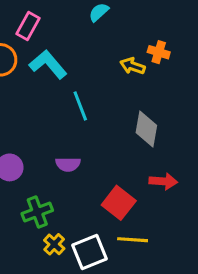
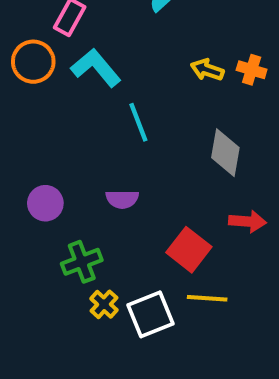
orange cross: (159, 52) -> (252, 70), moved

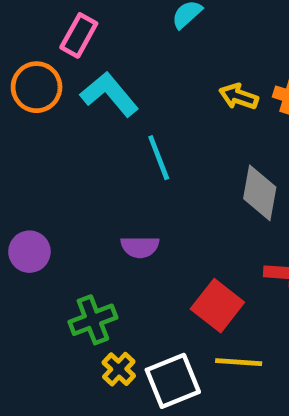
purple circle: (45, 203) -> (29, 252), moved

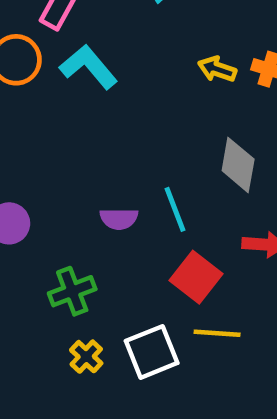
cyan line: (159, 158) -> (175, 209), moved
yellow cross: (119, 369) -> (86, 357), moved

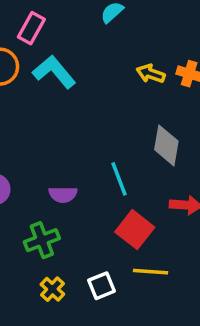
purple semicircle: (119, 219) -> (63, 195), moved
white square: (152, 352) -> (102, 286), size x0.7

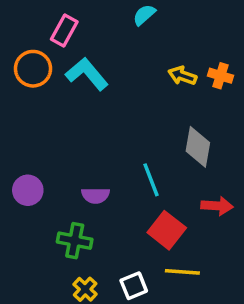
green cross: (42, 240) -> (75, 241), turned 32

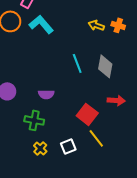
cyan line: (151, 180) -> (77, 63), moved
yellow line: (182, 272) -> (96, 138), turned 48

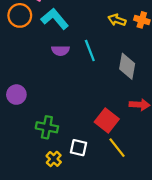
cyan line: (77, 63) -> (90, 50), moved
purple semicircle: (46, 94) -> (60, 50), moved
white square: (68, 146) -> (79, 148), moved, turned 35

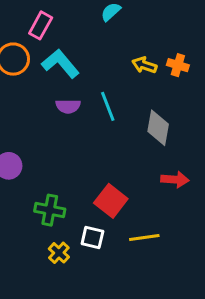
red square: (107, 121) -> (111, 201), moved
yellow line: (117, 148) -> (144, 238), turned -60

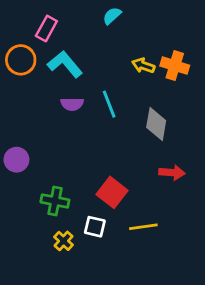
orange cross: (178, 65) -> (175, 66), size x1.4

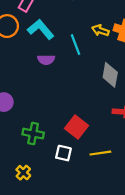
cyan line: (109, 104) -> (75, 45), moved
yellow cross: (64, 241) -> (23, 173), moved

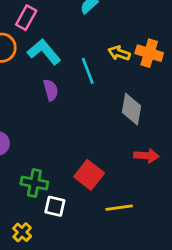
purple semicircle: (46, 60) -> (51, 90), turned -105
white square: (63, 153) -> (55, 206), moved

